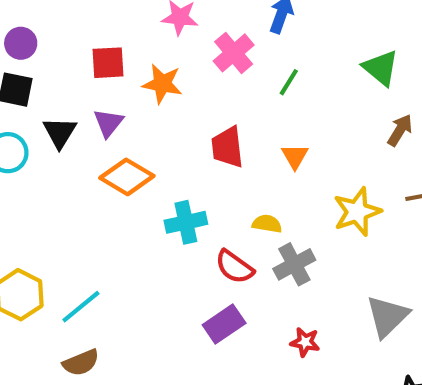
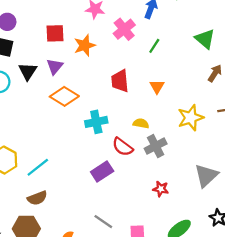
orange star: (162, 84) -> (85, 45), turned -30
purple rectangle: (224, 324) -> (102, 172), moved

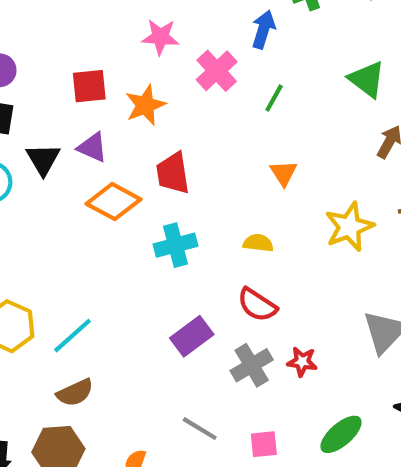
purple triangle: (55, 66) -> (92, 147), turned -42
red trapezoid: (120, 81) -> (173, 173), moved
gray cross: (156, 146) -> (252, 365), moved
red semicircle: (123, 147) -> (257, 305), moved

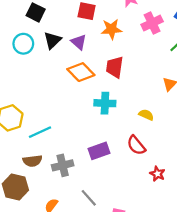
red star: (302, 362) -> (157, 174), moved
gray cross: (252, 365) -> (63, 165), moved

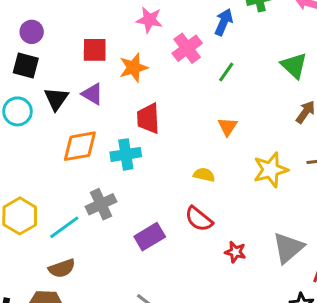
orange diamond: (81, 72) -> (80, 146), moved, turned -44
cyan cross: (105, 103) -> (126, 154), moved
gray cross: (63, 165) -> (101, 204), moved

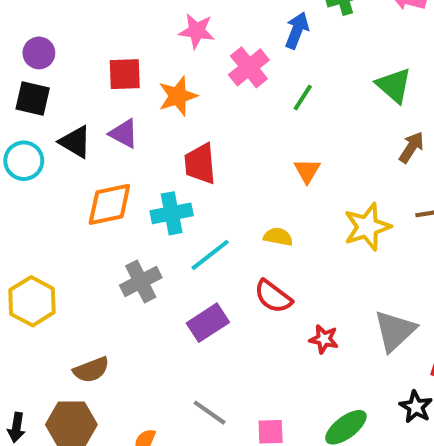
black triangle: (56, 99) -> (75, 142), turned -32
cyan line: (64, 227) -> (210, 255), moved

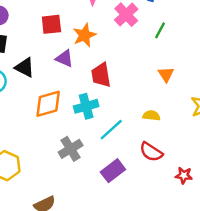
purple triangle: (124, 134) -> (65, 58), moved

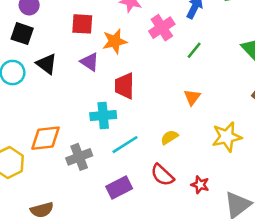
orange diamond: (48, 104) -> (46, 138), moved
yellow semicircle: (151, 116) -> (169, 137), turned -49
red star: (184, 175) -> (200, 185), moved

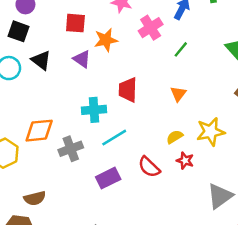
red trapezoid: (124, 86) -> (128, 90), moved
yellow semicircle: (169, 137) -> (175, 137), moved
red star: (200, 185) -> (185, 161), moved

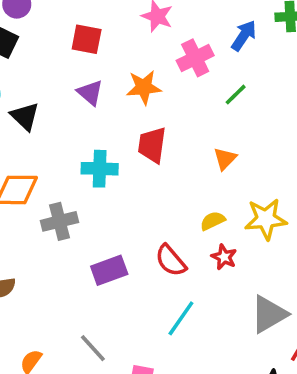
orange star: (106, 40) -> (144, 87), moved
black triangle: (41, 60) -> (25, 116), moved
cyan line: (114, 138) -> (181, 318), moved, turned -30

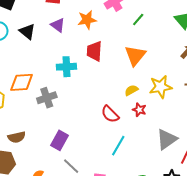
black triangle: (25, 116) -> (27, 32), moved
orange triangle: (225, 159) -> (135, 55), size x1.6
purple rectangle: (109, 270) -> (59, 140), moved, turned -36

